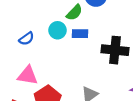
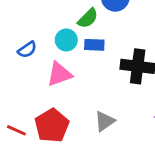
pink triangle: (28, 75) -> (59, 74), moved, turned -30

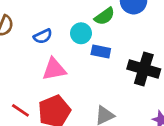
blue rectangle: (94, 45) -> (101, 51), moved
pink triangle: (59, 74) -> (54, 69), moved

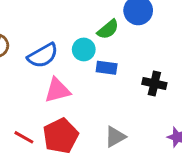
blue semicircle: (43, 36) -> (43, 56), size x1.5
black cross: (144, 69) -> (154, 83), size x0.7

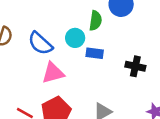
green semicircle: (108, 29) -> (96, 21), turned -42
blue semicircle: (43, 56) -> (40, 43), turned 72

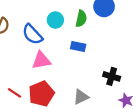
cyan circle: (75, 38) -> (55, 20), moved
black cross: (135, 66) -> (112, 76), moved

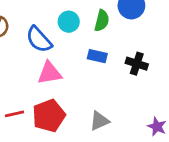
black cross: (112, 76) -> (137, 64), moved
red line: (15, 93) -> (14, 114), turned -48

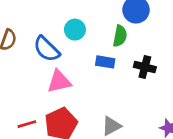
green semicircle: (102, 21) -> (120, 36), moved

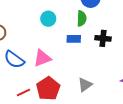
blue semicircle: (47, 49) -> (14, 60), moved

